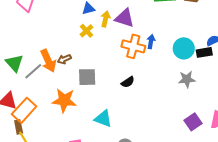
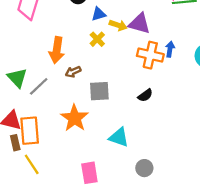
yellow arrow: (105, 19) -> (118, 25), turned 98
orange arrow: (48, 61) -> (57, 50), moved, turned 35
orange star: (64, 100) -> (74, 118), turned 30
orange rectangle: (24, 110) -> (30, 131), turned -45
brown rectangle: (19, 127) -> (15, 143), moved

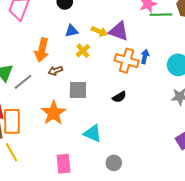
blue triangle: (99, 14) -> (72, 31), moved
yellow cross: (97, 39) -> (83, 51), moved

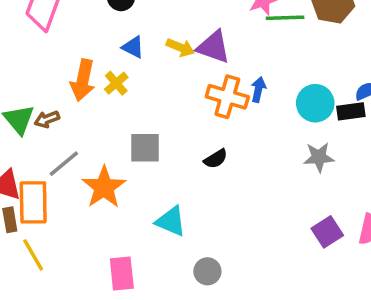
blue triangle: (72, 31) -> (133, 47), turned 40
yellow cross: (83, 51) -> (116, 83), moved
brown arrow: (55, 71) -> (47, 119), moved
gray line: (23, 82) -> (64, 164), moved

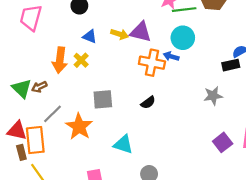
blue arrow: (258, 89) -> (171, 56), turned -80
cyan circle: (315, 103) -> (183, 38), moved

